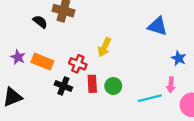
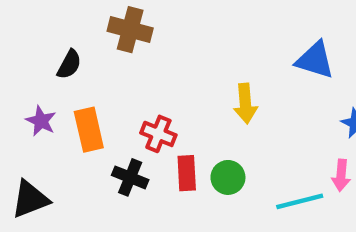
black semicircle: (40, 22) -> (69, 64), moved, turned 80
yellow arrow: (104, 47) -> (245, 104), moved, turned -30
orange rectangle: (42, 62) -> (89, 130), turned 55

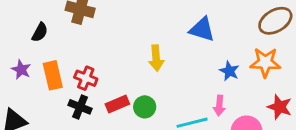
red cross: (158, 134) -> (86, 78), moved
red rectangle: (187, 173) -> (117, 104), turned 70

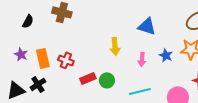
black semicircle: (40, 32) -> (28, 21), moved
pink arrow: (219, 105) -> (142, 59), moved
black cross: (80, 107) -> (38, 84), moved, turned 35

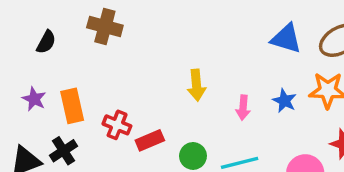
blue triangle: (147, 26) -> (286, 39), moved
red cross: (66, 60) -> (117, 125), moved
green circle: (107, 80) -> (193, 156), moved

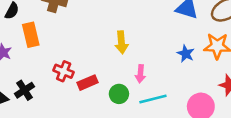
orange rectangle: (72, 106) -> (31, 35), moved
pink arrow: (243, 108) -> (140, 74), moved

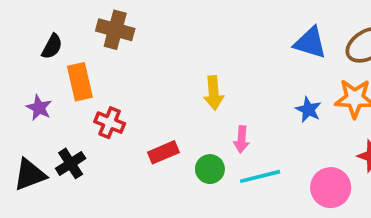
red cross: (64, 71) -> (110, 123), moved

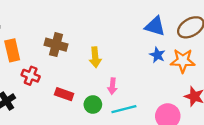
brown cross: (115, 30) -> (56, 45), moved
blue star: (308, 110) -> (157, 55), moved
red rectangle: (163, 152) -> (64, 94), turned 42

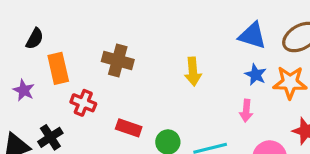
yellow arrow: (95, 57) -> (193, 72), moved
pink arrow: (112, 86) -> (246, 111), moved

